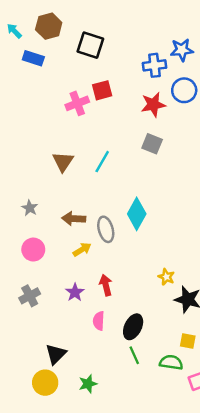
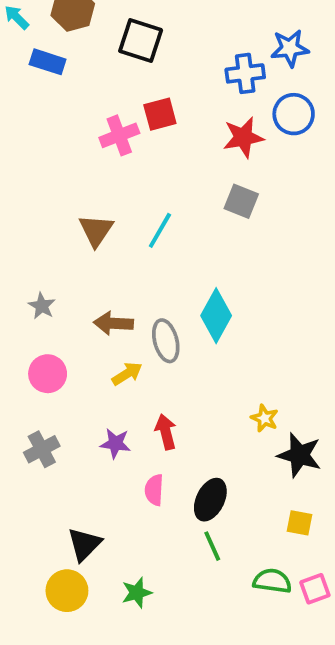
purple star: (75, 292) -> (115, 443), turned -30
green semicircle: (171, 362) -> (272, 581), moved

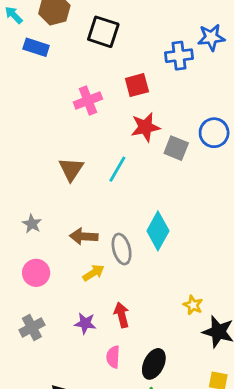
red square: (160, 114) -> (137, 85), moved
blue circle: (294, 114) -> (214, 133), moved
red star: (243, 137) -> (145, 127), moved

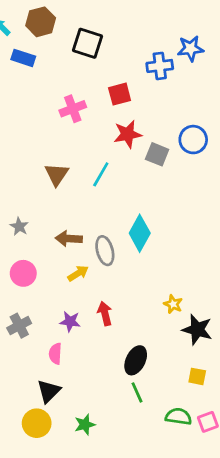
pink semicircle: (113, 357) -> (55, 354), moved

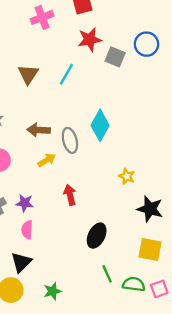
yellow star: (173, 304) -> (127, 176), moved
purple star: (70, 322) -> (25, 203), moved
yellow square: (197, 376) -> (150, 249), size x1.5
green line: (137, 392) -> (107, 274), moved

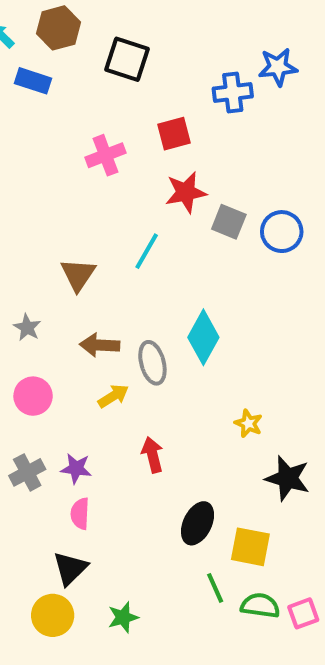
blue circle: (146, 44) -> (282, 232), moved
brown triangle: (28, 74) -> (78, 275), moved
yellow square: (150, 249) -> (250, 547), moved

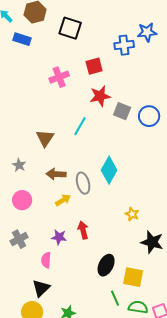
purple star: (76, 469) -> (59, 237), moved

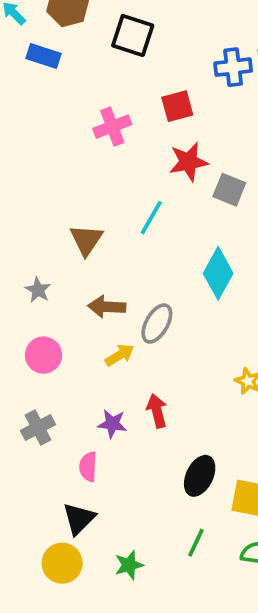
cyan diamond: (109, 170) -> (218, 273), moved
gray ellipse: (83, 183) -> (157, 323), turned 45
green line: (115, 298) -> (196, 543), moved, turned 49

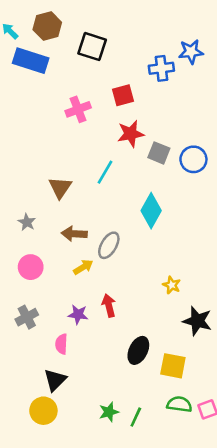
blue rectangle: (44, 56) -> (31, 61), size x1.5
green line: (196, 543) -> (136, 417), moved
green star: (129, 565) -> (109, 412), moved

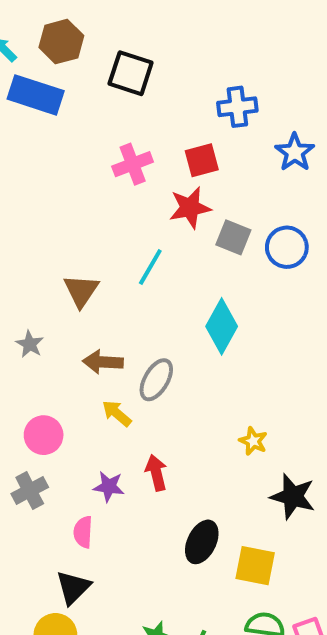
blue star: (191, 52) -> (295, 152), moved, turned -30
red square: (123, 95) -> (202, 160), moved
pink cross: (78, 109) -> (133, 164), moved
pink circle: (31, 267) -> (44, 435), moved
yellow arrow: (83, 267) -> (117, 413), turned -108

